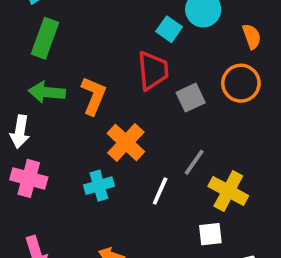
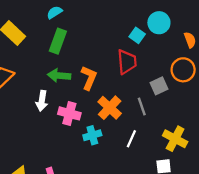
gray square: (191, 98) -> (159, 86), moved
gray line: (194, 162) -> (142, 107), moved, turned -54
pink cross: (29, 178) -> (69, 113), moved

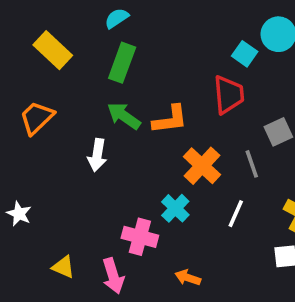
green arrow: (59, 76) -> (124, 116), turned 30
orange L-shape: (89, 78) -> (170, 119), turned 60
pink cross: (69, 113) -> (140, 237), moved
cyan cross: (92, 135) -> (175, 208), turned -30

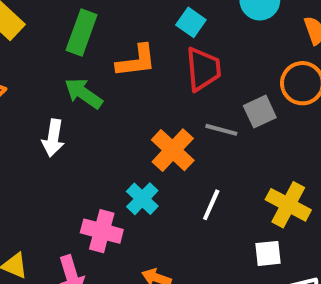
cyan square: (245, 54) -> (191, 22), moved
orange L-shape: (170, 119) -> (136, 61), moved
gray line: (252, 164) -> (221, 130), moved, turned -56

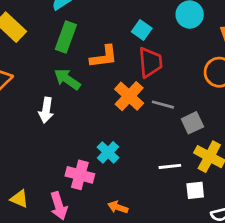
gray square: (260, 112) -> (192, 123), moved
orange cross: (173, 150) -> (129, 96), moved
white line: (211, 205) -> (170, 166), moved, turned 60

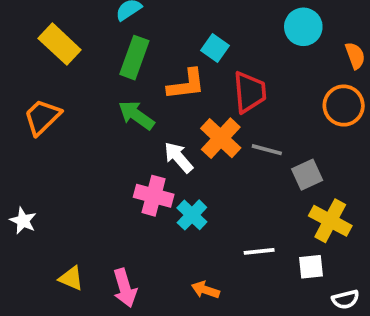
cyan square: (142, 30) -> (215, 48), moved
white arrow: (46, 110) -> (179, 157), moved, turned 130
white line: (170, 166) -> (259, 251), moved
pink cross: (80, 175) -> (154, 196), moved

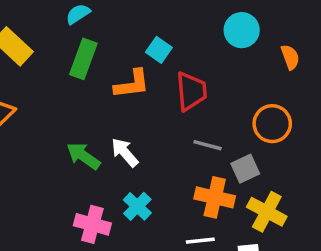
orange circle: (344, 106) -> (272, 124), moved
green arrow: (136, 115) -> (83, 156), moved
orange cross: (221, 138) -> (215, 197), moved, turned -30
pink cross: (154, 196) -> (92, 224), moved

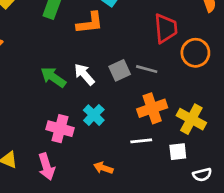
red trapezoid: (191, 91) -> (166, 28), moved
gray square: (245, 169) -> (120, 70), moved
orange cross: (215, 197) -> (152, 108), turned -32

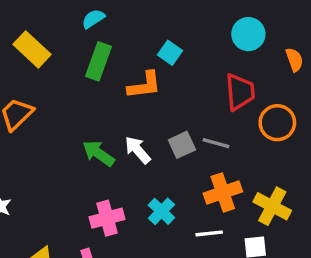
cyan cross: (94, 115) -> (161, 211), moved
pink cross: (60, 129) -> (107, 218), turned -30

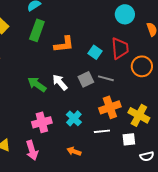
cyan square: (170, 53) -> (95, 52), moved

